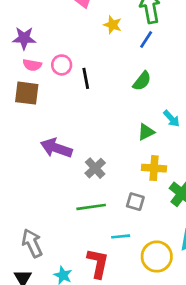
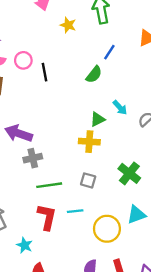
blue line: (146, 39) -> (109, 52), moved
gray cross: (95, 168) -> (33, 158), moved, turned 30
yellow cross: (154, 168) -> (89, 142), moved
red L-shape: (98, 263) -> (47, 217), moved

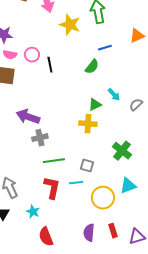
yellow star: (68, 25) -> (70, 25), size x1.5
blue line: (109, 52) -> (105, 48), turned 40
gray square: (88, 180) -> (87, 166), moved

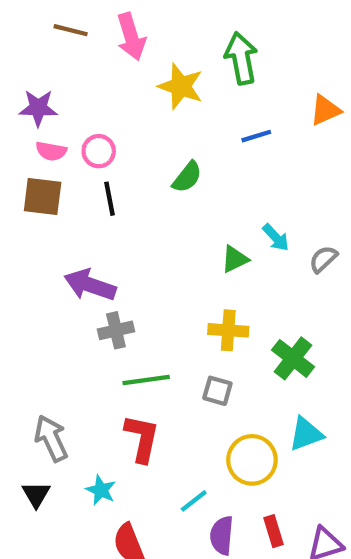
black line: (50, 65) -> (109, 199), moved
green semicircle: (92, 67) -> (187, 177), moved
yellow cross: (88, 124) -> (228, 330), moved
cyan line: (76, 183) -> (194, 501), moved, turned -32

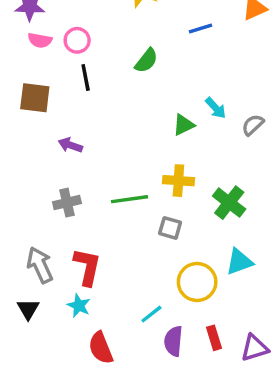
brown square: (43, 196) -> (35, 98), moved
purple arrow: (90, 285) -> (70, 145), size x0.6
gray cross: (116, 330) -> (67, 203), moved
green line: (146, 380) -> (129, 199), moved
red L-shape: (142, 438) -> (87, 267), moved

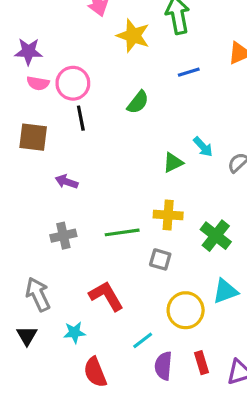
pink circle: (77, 40) -> (73, 83), size x1.4
red L-shape: (87, 267) -> (106, 296), moved, turned -42
cyan star: (79, 306) -> (74, 332), turned -30

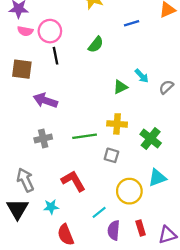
purple arrow: (67, 182) -> (45, 100), size x1.5
black triangle: (27, 336) -> (17, 209), size x1.5

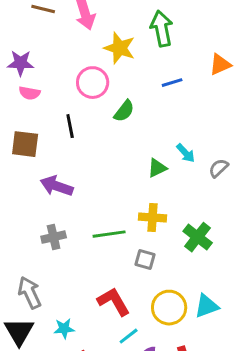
pink circle: (50, 31) -> (93, 83), moved
cyan triangle: (157, 178) -> (207, 306), moved
red L-shape: (73, 181) -> (114, 302), moved

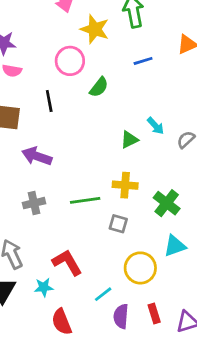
red L-shape: (114, 302) -> (67, 262), moved
cyan triangle: (207, 306) -> (175, 246), moved

